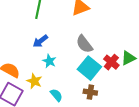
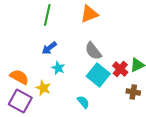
brown cross: (90, 92) -> (133, 92), moved
cyan semicircle: (56, 95) -> (83, 102), moved

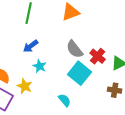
red cross: (120, 69) -> (98, 56), moved

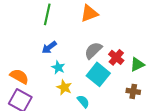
gray semicircle: (75, 49) -> (93, 50), turned 84
yellow star: (25, 86) -> (64, 87), moved

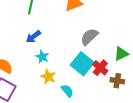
gray semicircle: (93, 50) -> (89, 37), moved
red cross: (116, 57) -> (100, 68), moved

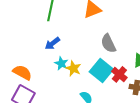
gray semicircle: (89, 37) -> (108, 43), turned -72
yellow star: (48, 77) -> (73, 68), moved

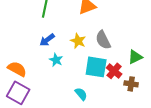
yellow star: (73, 68) -> (78, 41), moved
cyan square: (101, 70) -> (96, 67), turned -30

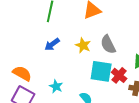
cyan star: (56, 60) -> (56, 86), moved

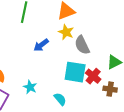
blue arrow: (52, 44) -> (41, 45), moved
yellow star: (83, 45) -> (66, 32), moved

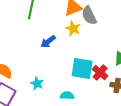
gray semicircle: (82, 45) -> (89, 16), moved
cyan semicircle: (60, 99) -> (67, 96), turned -48

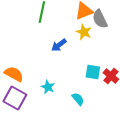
cyan square: (82, 69) -> (93, 72), size x0.7
cyan semicircle: (67, 96) -> (78, 99), turned 48

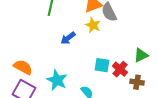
cyan star: (48, 87) -> (57, 80), size x1.5

